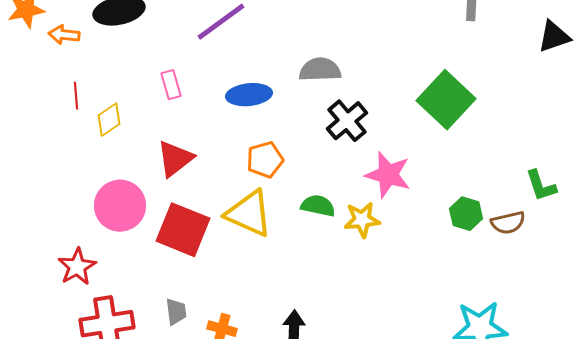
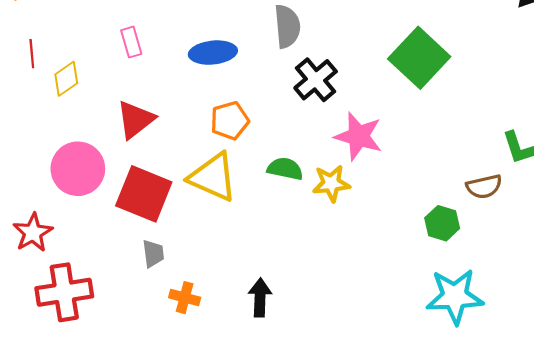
gray semicircle: (320, 70) -> (287, 26), turned 87
green hexagon: (466, 214) -> (442, 223), moved
gray trapezoid: (176, 312) -> (153, 254), moved

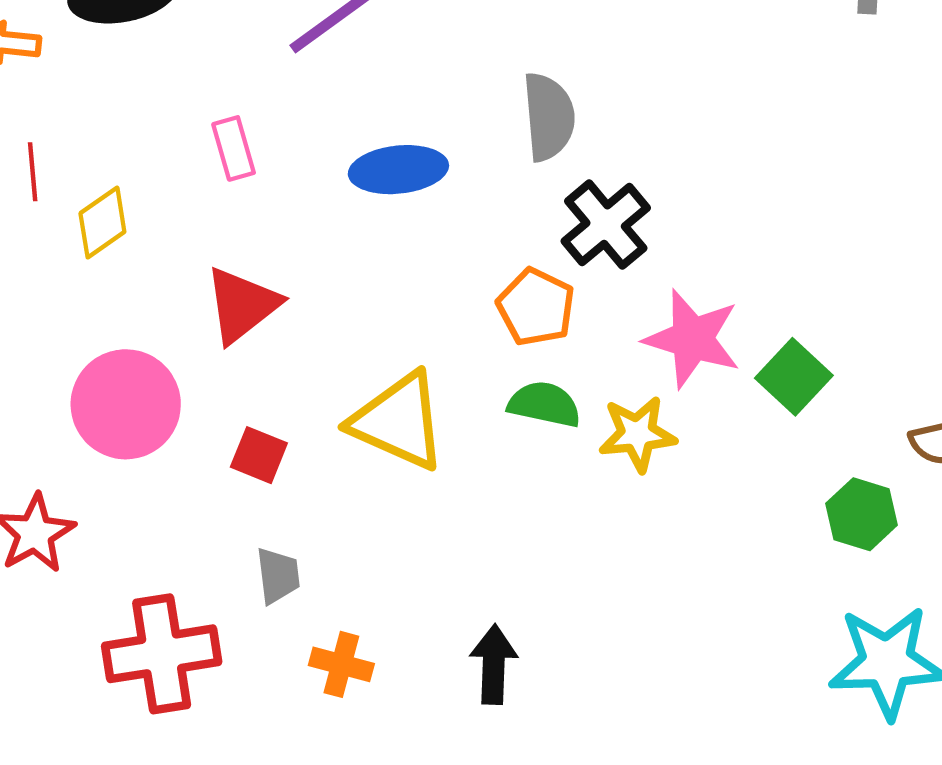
green square: (419, 58) -> (794, 377), moved, size x0.6
orange pentagon: (230, 121) -> (536, 307), moved, turned -30
red square: (144, 194) -> (259, 455), size x0.5
red cross: (64, 292) -> (162, 654), moved

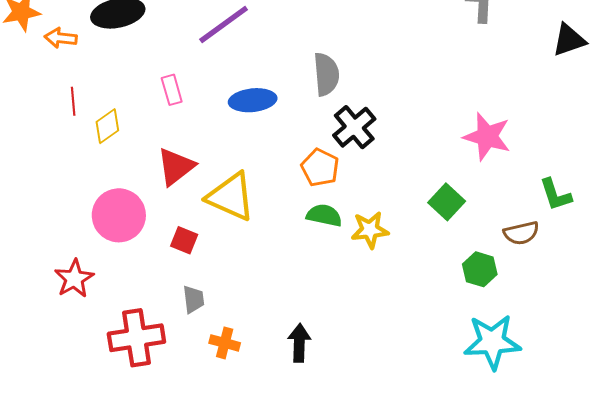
pink star: (692, 339) -> (487, 137), moved
yellow triangle: (398, 421) -> (231, 197), moved

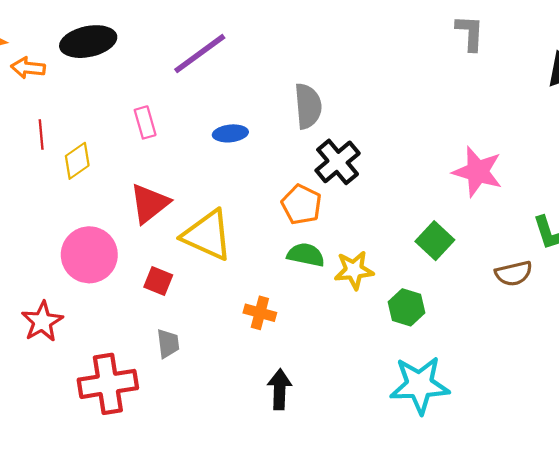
blue ellipse: (253, 100) -> (230, 133), size x0.7
green hexagon: (480, 269) -> (406, 307), moved
cyan star: (492, 342) -> (420, 385), moved
orange cross: (225, 343) -> (260, 313), moved

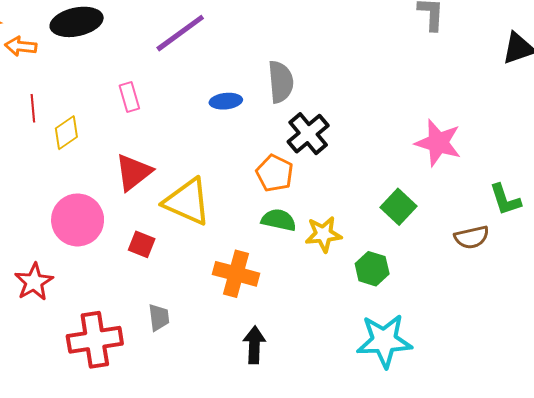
blue ellipse: (230, 133) -> (226, 101), moved
orange cross: (260, 313) -> (236, 274), size x1.5
gray trapezoid: (168, 343) -> (159, 317), moved

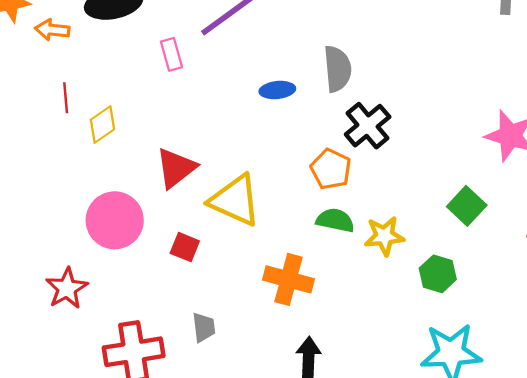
pink rectangle: (129, 97) -> (171, 54), moved

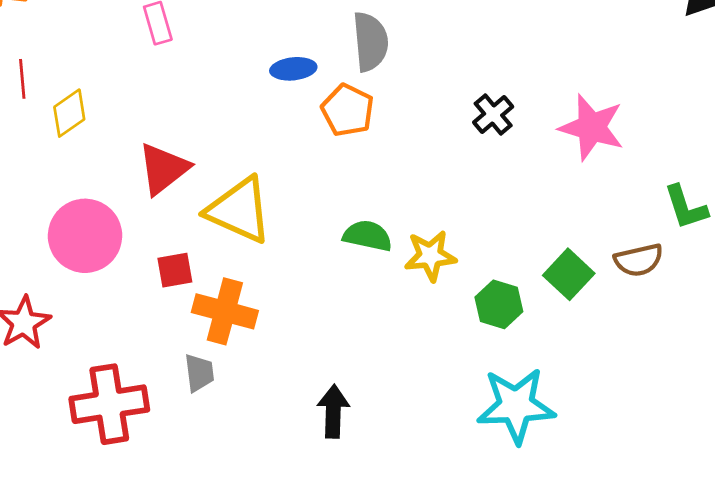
black cross: (368, 126) -> (493, 114), moved, size x0.7
orange pentagon: (331, 169) -> (348, 110), moved
green square: (467, 206) -> (569, 274), moved
red square: (185, 247) -> (175, 270), turned -32
orange cross: (288, 279) -> (225, 311), moved

